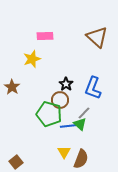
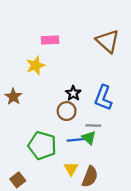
gray line: (84, 113) -> (93, 125), turned 48
green pentagon: (49, 114) -> (42, 145), moved

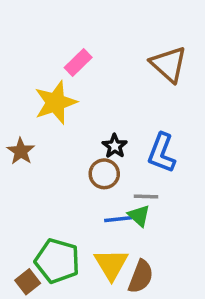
pink rectangle: (50, 40) -> (78, 62), turned -42
yellow star: (36, 66) -> (56, 103), size x1.4
green pentagon: (42, 145) -> (57, 261), moved
yellow triangle: (71, 169) -> (111, 264), size x1.5

